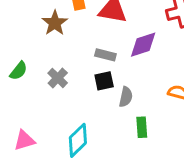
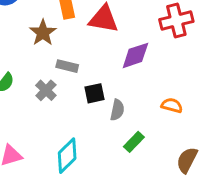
gray rectangle: (105, 55) -> (67, 66), moved
green rectangle: (142, 127) -> (134, 142), turned 48

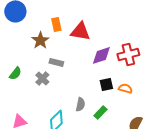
red cross: (176, 21) -> (128, 54), moved
black square: (94, 93) -> (106, 84), moved
gray semicircle: (117, 110) -> (80, 104), moved

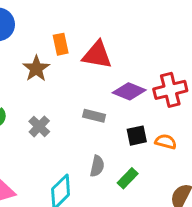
purple diamond: (101, 55) -> (129, 91), turned 40
gray rectangle: (56, 62) -> (94, 116), moved

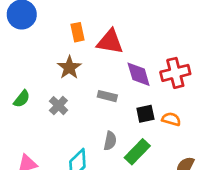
brown star: (36, 69) -> (69, 68), moved
purple diamond: (129, 91) -> (139, 74), turned 52
green rectangle: (128, 178) -> (137, 152), size x1.4

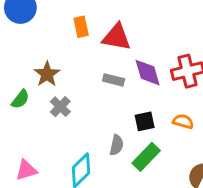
brown star: (69, 68) -> (47, 74), moved
gray rectangle: (107, 96) -> (114, 80), moved
black square: (145, 114) -> (145, 121), moved

